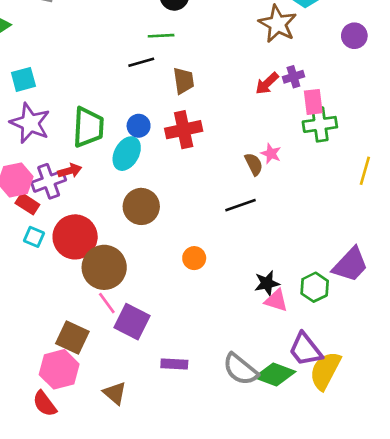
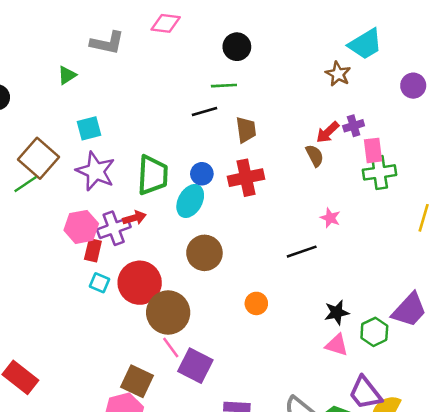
brown star: (278, 24) -> (338, 74), size x0.7
pink star: (271, 154) -> (330, 218), moved
brown semicircle: (254, 164) -> (315, 156), moved
red rectangle: (27, 204) -> (93, 250), turned 70
black star: (267, 283) -> (337, 313), moved

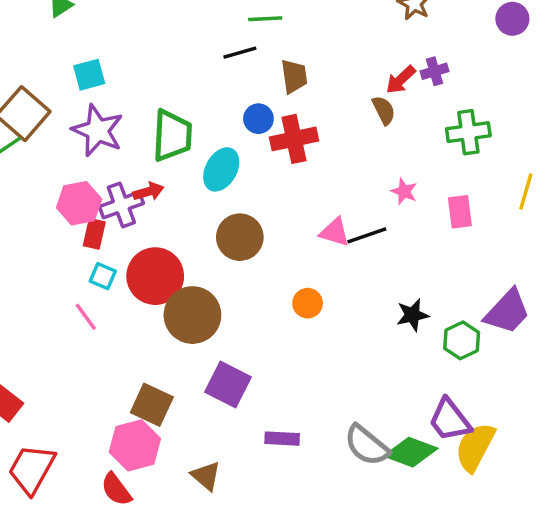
pink rectangle: (373, 150) -> (460, 212), moved
blue circle: (202, 174) -> (258, 119), moved
pink triangle: (337, 345) -> (335, 232), moved
pink line: (171, 348) -> (86, 317), moved

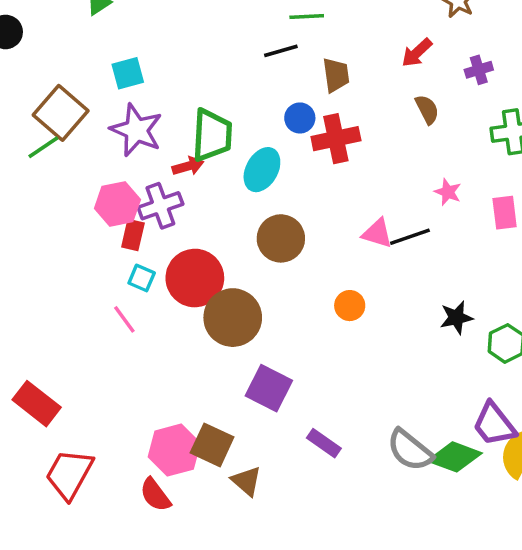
red arrow: (401, 80) -> (417, 53), moved
red arrow: (148, 191) -> (188, 166), moved
brown square: (152, 405) -> (212, 445), moved
purple rectangle: (282, 439) -> (324, 443), turned 32

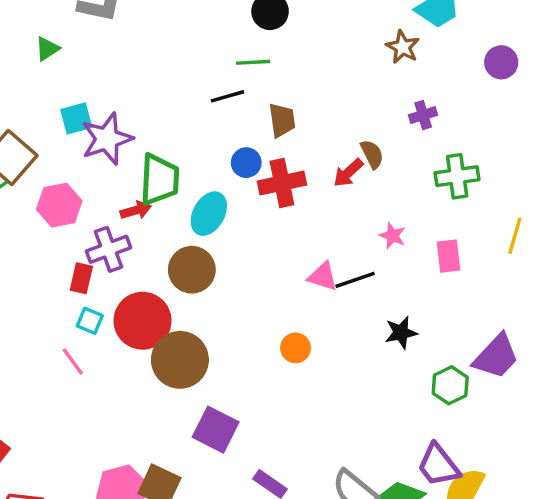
red arrow: (417, 53) -> (348, 173), moved
purple star: (136, 130) -> (107, 139), moved, turned 30
pink hexagon: (117, 204) -> (59, 205), moved
brown circle: (281, 238) -> (192, 270), moved
black star: (456, 318) -> (401, 333), moved

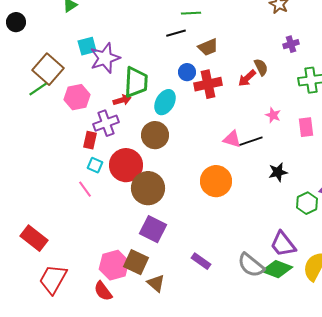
brown trapezoid: (282, 120) -> (208, 47), turned 75
orange circle: (296, 348) -> (216, 181), size x1.8
purple square: (216, 430) -> (153, 229), moved
purple trapezoid: (438, 465) -> (283, 244), moved

